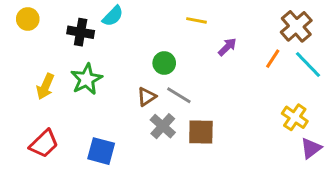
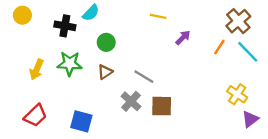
green circle: (164, 63) -> (106, 42), moved
green star: (86, 79) -> (70, 64), turned 30
brown triangle: (147, 97) -> (105, 72), moved

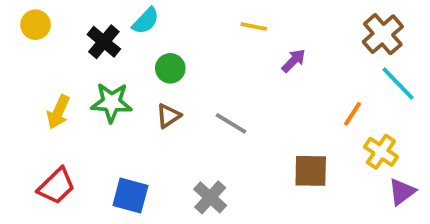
black cross: (65, 26) -> (104, 42), turned 30
orange line: (219, 47) -> (352, 114), moved
gray cross: (131, 101) -> (210, 197), moved
brown square: (162, 106) -> (311, 171), moved

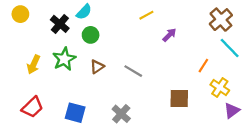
yellow line: (254, 27) -> (146, 15), turned -40
green circle: (170, 68) -> (91, 35), moved
green star: (111, 102) -> (64, 59), turned -30

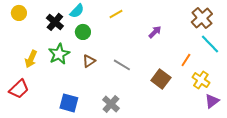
yellow line: (146, 15) -> (116, 14), moved
brown square: (179, 98) -> (161, 79), moved, turned 36
red trapezoid: (32, 107) -> (19, 89), moved

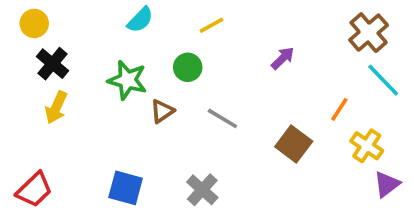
black cross: (55, 22) -> (53, 64), moved
green circle: (83, 32) -> (188, 67), moved
green star: (59, 54) -> (127, 80), moved, turned -30
red trapezoid: (19, 89) -> (34, 190), moved

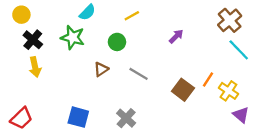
green star: (127, 80) -> (73, 37), moved
yellow arrow: (56, 107) -> (35, 67), turned -36
orange line: (339, 109) -> (208, 80), moved
purple triangle: (387, 184) -> (241, 115), turned -42

